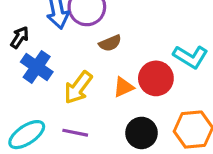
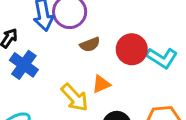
red circle: (156, 78) -> (132, 49), moved
yellow arrow: (78, 88) -> (75, 97), moved, turned -80

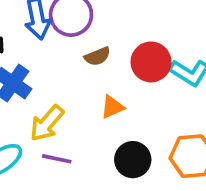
yellow arrow: (75, 97) -> (47, 123), moved, turned 84

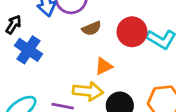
yellow arrow: (47, 123) -> (88, 91), moved, turned -124

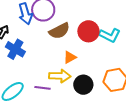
brown semicircle: (92, 28) -> (59, 31), size x1.5

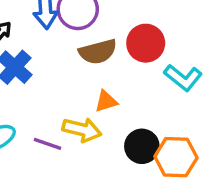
red circle: (88, 31) -> (146, 43), moved
black circle: (83, 85) -> (142, 146), moved

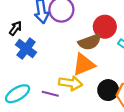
brown semicircle: (98, 52) -> (90, 42), moved
orange triangle: (106, 101) -> (84, 64), size x1.6

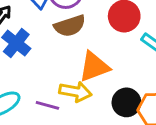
brown semicircle: (90, 42) -> (70, 26), moved

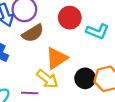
yellow arrow: (75, 92) -> (47, 79), turned 40

